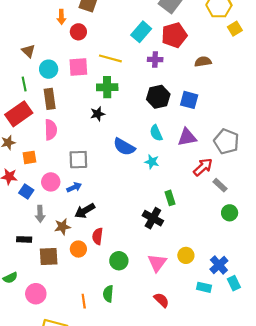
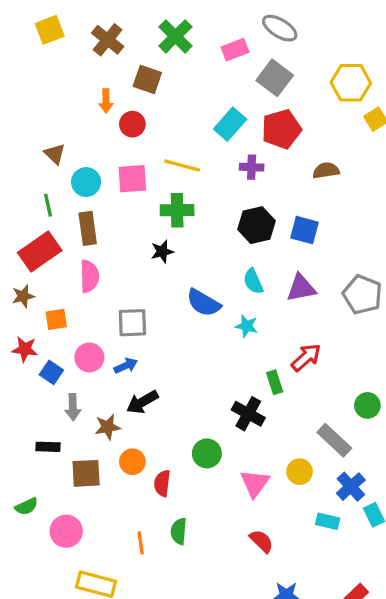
red arrow: (203, 167) -> (306, 357), moved
gray rectangle: (220, 185) -> (334, 440), moved, size x1.5
red semicircle: (98, 236) -> (162, 483), moved
green circle: (119, 261) -> (207, 453), moved

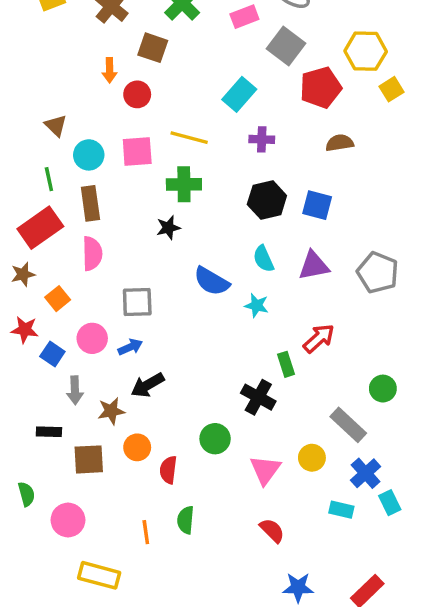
red pentagon: (281, 129) -> (321, 87), moved
orange square: (56, 319) -> (58, 299), turned -30
green semicircle: (26, 506) -> (26, 494), turned -80

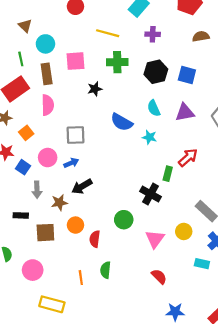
pink square: (137, 151) -> (75, 61), moved
green cross: (184, 184) -> (117, 62), moved
green rectangle: (286, 364) -> (168, 174), turned 32

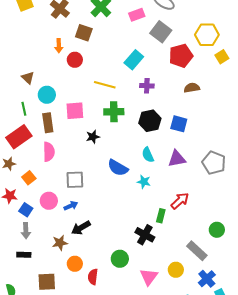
gray arrow: (37, 190) -> (26, 231), moved
brown square: (45, 233) -> (47, 282), moved

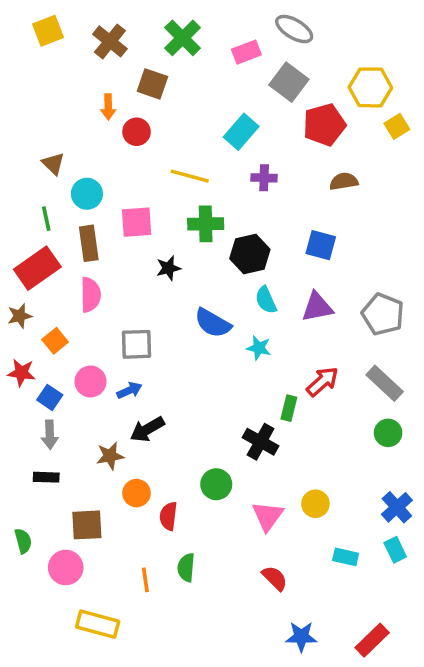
black hexagon: (150, 121) -> (250, 254), moved
gray rectangle: (197, 251) -> (385, 383), moved
blue cross: (207, 279) -> (397, 507), moved

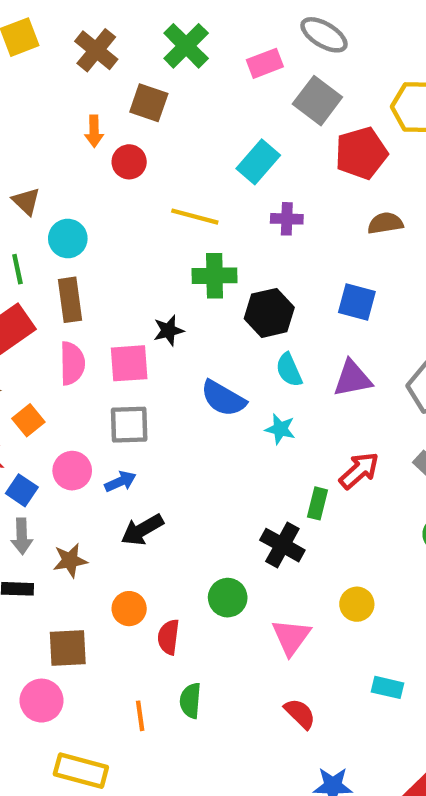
pink square: (137, 222) -> (129, 363), moved
brown star: (110, 456) -> (70, 560), moved
yellow circle: (315, 504) -> (357, 604), moved

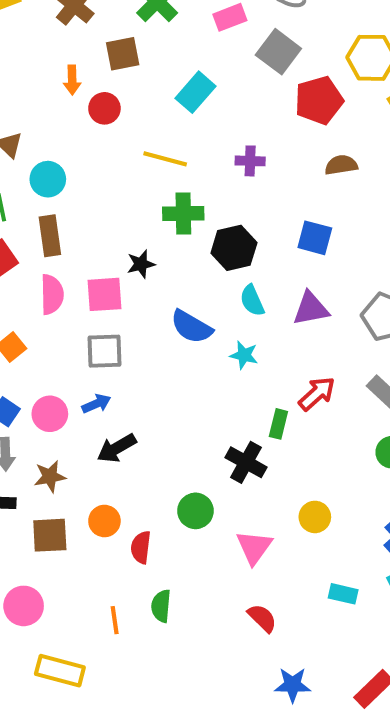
brown square: (149, 103) -> (123, 54), turned -30
cyan rectangle: (258, 162) -> (195, 92), moved
pink circle: (72, 471) -> (50, 414), moved
brown square: (68, 648) -> (50, 535), moved

